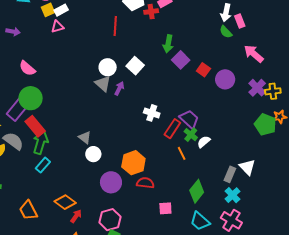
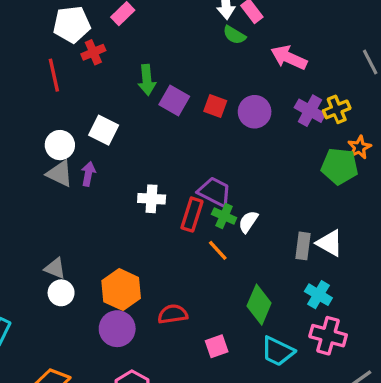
red cross: (151, 12) -> (93, 52), moved
white circle: (93, 154) -> (61, 293), moved
orange hexagon: (133, 163) -> (121, 290), moved
gray rectangle: (230, 174) -> (303, 246), moved

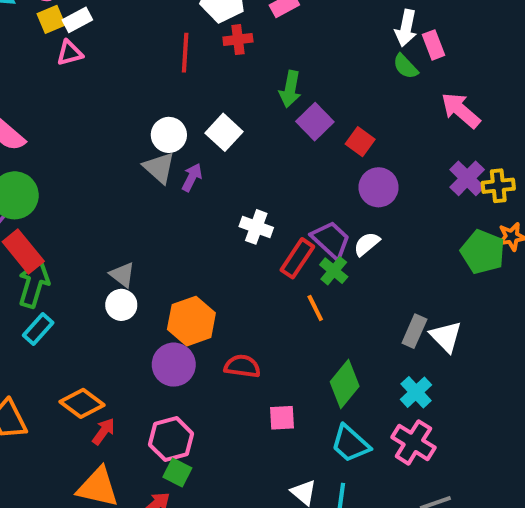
purple circle: (255, 112) -> (379, 187), moved
white semicircle: (248, 222) -> (367, 244), moved

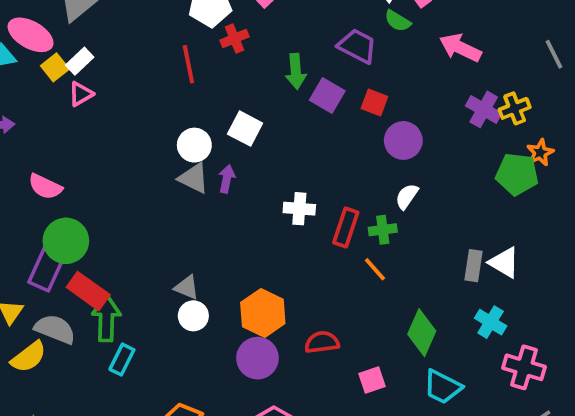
purple trapezoid: (331, 240) -> (357, 46), moved
green cross: (334, 271) -> (383, 230), turned -32
pink cross: (413, 442) -> (524, 367), moved

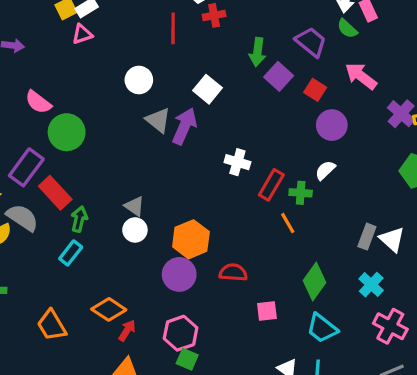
pink arrow: (460, 48) -> (361, 76), moved
white circle: (194, 145) -> (139, 80), moved
purple arrow: (227, 179) -> (184, 126), size x1.6
green circle: (66, 241) -> (67, 132), moved
green arrow: (106, 318) -> (79, 219), moved, size x0.7

